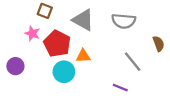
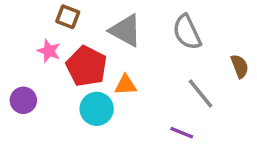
gray semicircle: (124, 21) -> (187, 32), turned 60

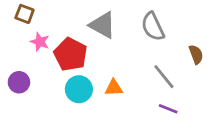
brown square: (68, 17) -> (25, 14), moved
orange triangle: (126, 85) -> (114, 88), moved
purple line: (182, 133) -> (168, 109), moved

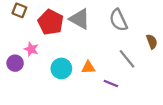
pink star: (40, 42) -> (31, 49), moved
red pentagon: (71, 54) -> (51, 22), moved
purple line: (168, 109) -> (111, 84), moved

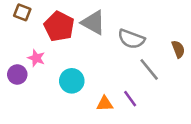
gray semicircle: (118, 20) -> (131, 39), moved, turned -45
orange triangle: (88, 67) -> (105, 104), moved
purple line: (111, 84) -> (130, 99), turned 32

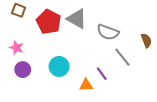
pink star: (36, 58) -> (16, 48), moved
purple circle: (17, 74) -> (23, 70), moved
purple line: (130, 99) -> (102, 74), moved

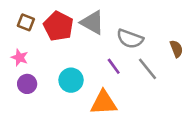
brown square: (19, 10) -> (26, 22), moved
purple line: (102, 74) -> (114, 66), moved
orange triangle: (86, 85) -> (104, 103), size x1.6

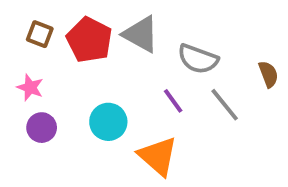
orange triangle: (104, 103) -> (158, 156), turned 44

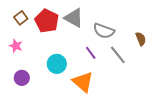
brown square: (40, 34) -> (21, 18), turned 32
purple circle: (42, 128) -> (22, 78), moved

